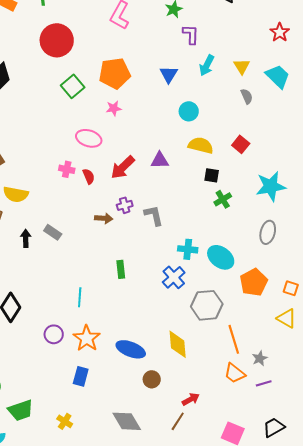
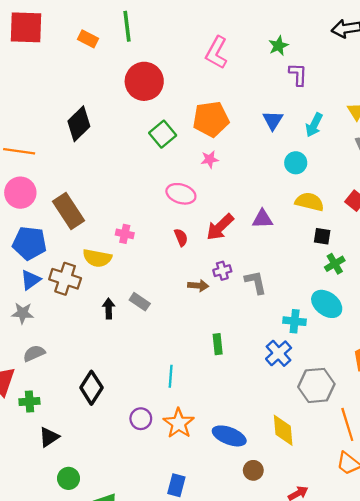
cyan arrow: (207, 65) -> (314, 125), moved
pink cross: (67, 169) -> (125, 234), moved
cyan ellipse: (221, 257) -> (327, 304), moved
blue rectangle: (81, 376) -> (176, 485), moved

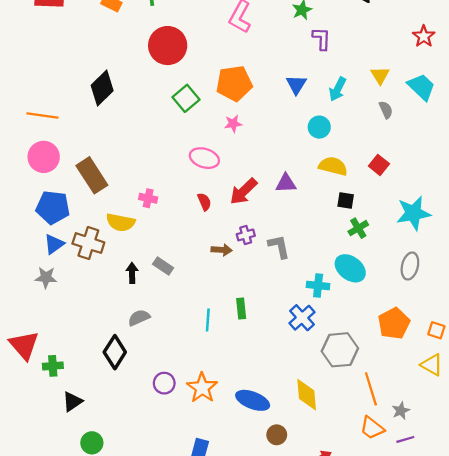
gray semicircle: (34, 353) -> (139, 318), moved
cyan line: (171, 376) -> (208, 320), moved

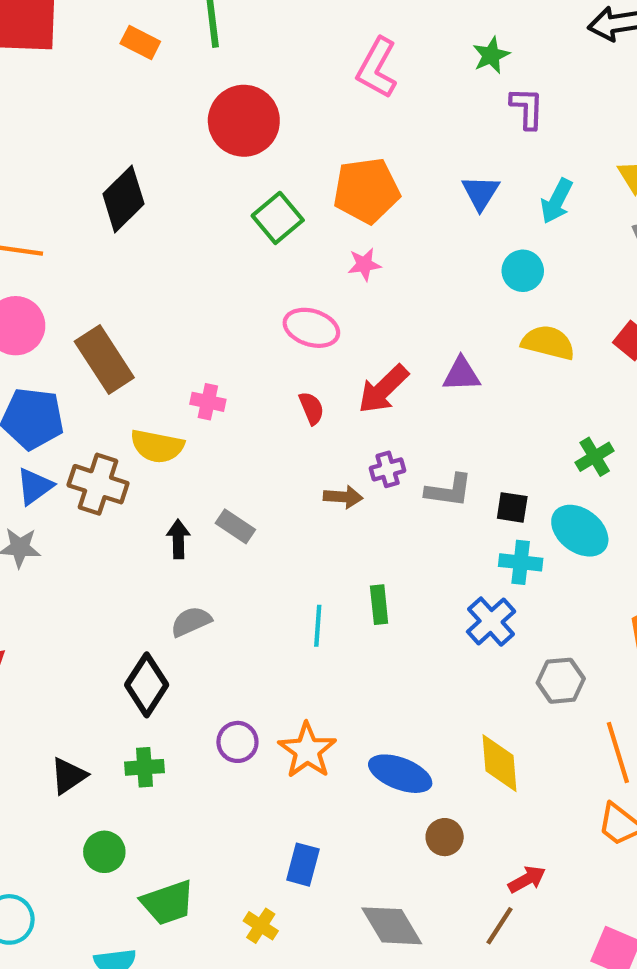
black square: (346, 201) -> (512, 507), moved
gray L-shape: (279, 246) -> (449, 491), turned 110
gray hexagon: (340, 350) -> (561, 681), size x0.7
green cross: (53, 366) -> (145, 767), moved

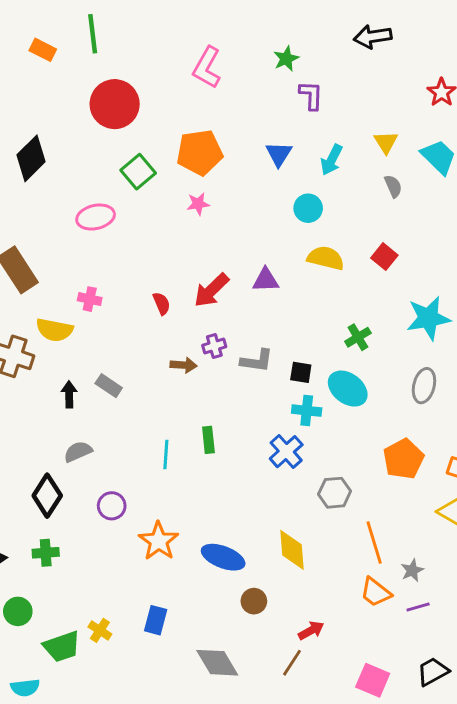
pink ellipse: (311, 328) -> (96, 217), moved, turned -30
purple circle: (237, 742) -> (112, 506), moved
yellow cross: (261, 926) -> (100, 630), moved

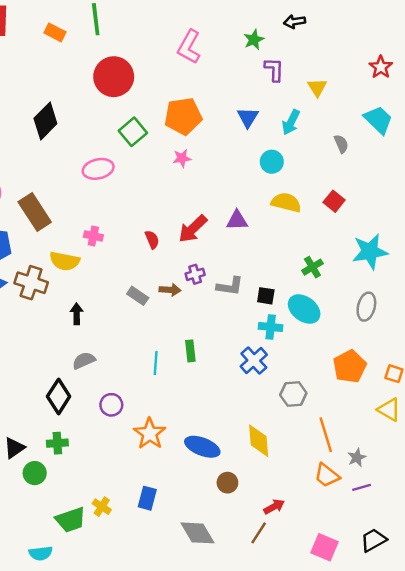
black arrow: (373, 37) -> (295, 22), moved, size x0.7
yellow triangle: (386, 142) -> (317, 87), moved
gray rectangle: (109, 386) -> (138, 296), moved
green circle: (18, 611) -> (35, 473), moved

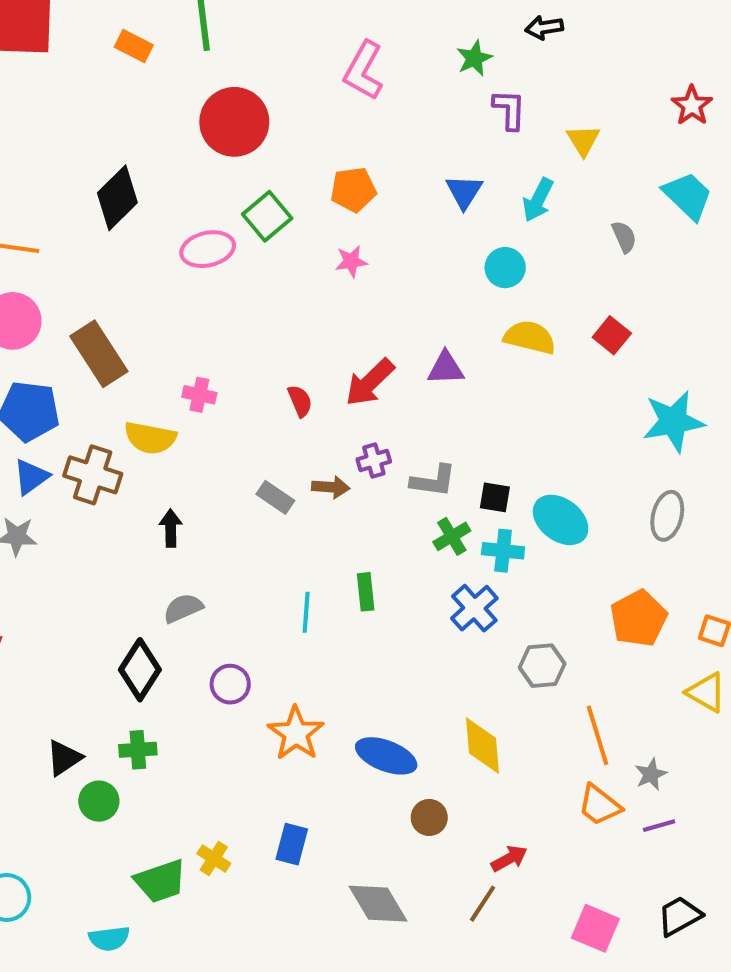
orange pentagon: (183, 116) -> (353, 190), size x0.7
pink ellipse: (98, 169) -> (208, 249), moved
green cross: (312, 267) -> (452, 536), moved

